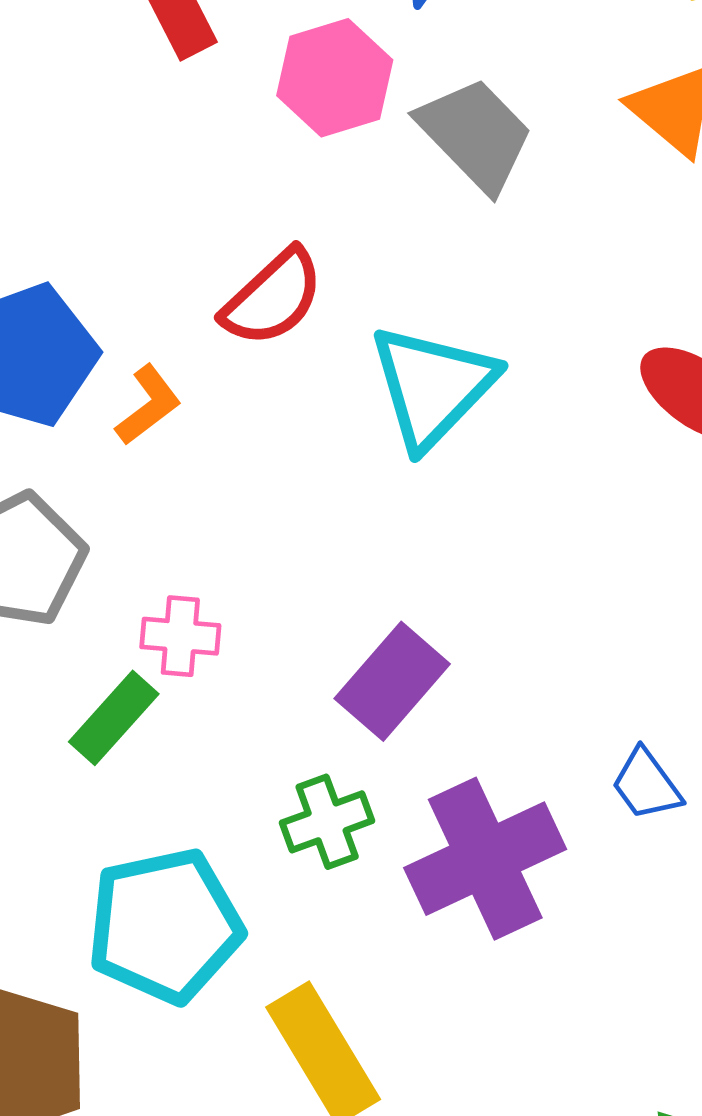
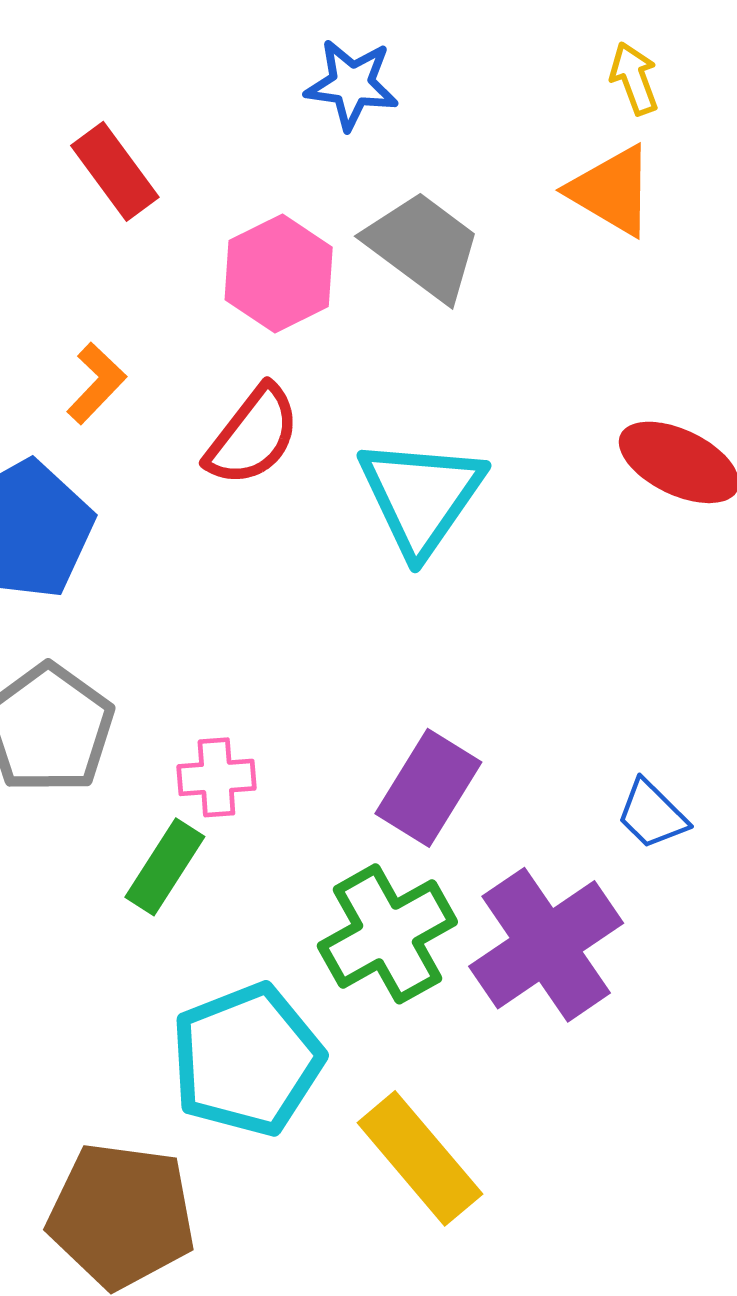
pink hexagon: (335, 78) -> (279, 274), moved
orange L-shape: (148, 405) -> (96, 383), moved
blue trapezoid: (646, 785) -> (652, 814), moved
green cross: (327, 822) -> (387, 934), size x1.5

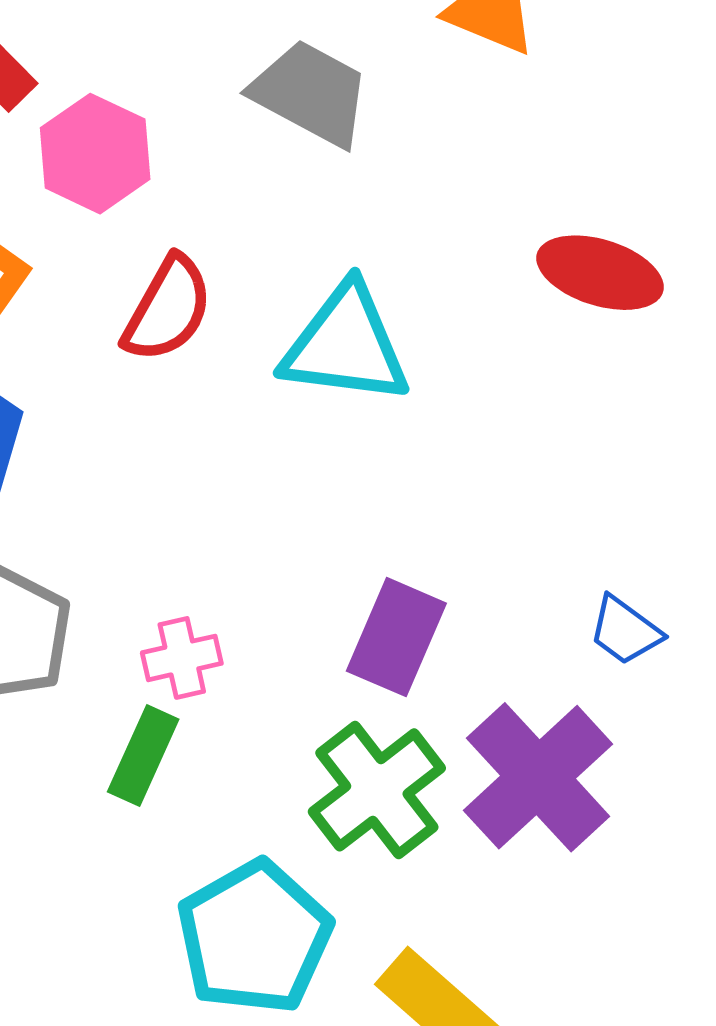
pink hexagon: (279, 274) -> (95, 154), moved
cyan triangle: (421, 496) -> (346, 345), turned -49

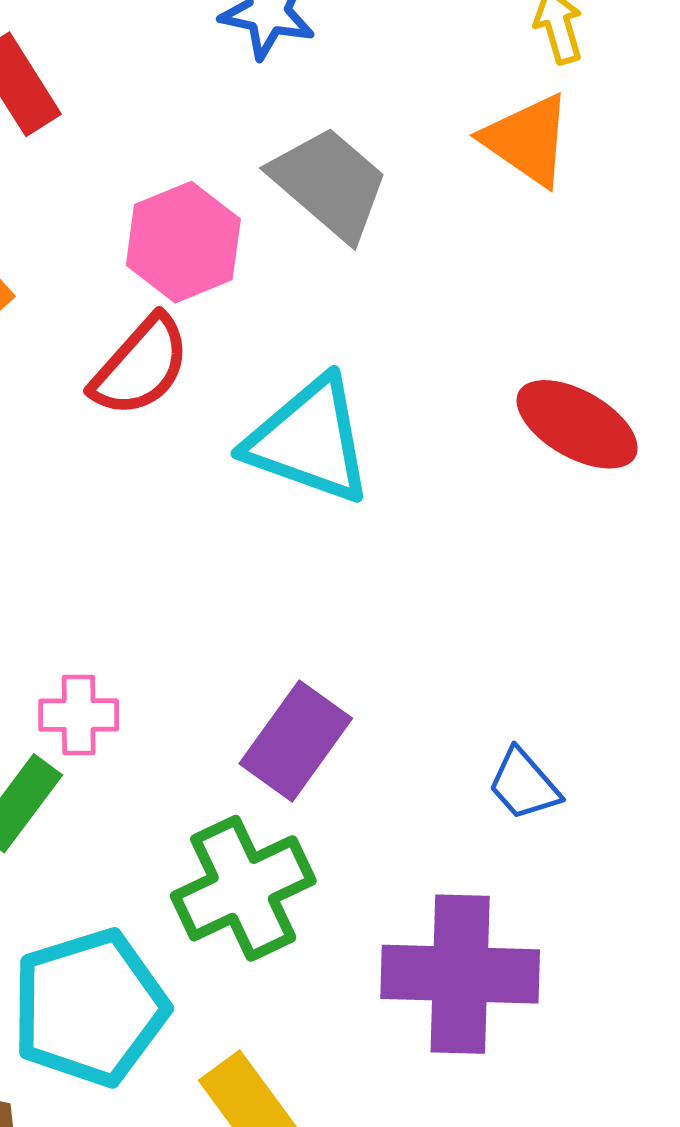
pink hexagon: (95, 154) -> (183, 242), moved
purple cross: (538, 777) -> (460, 974), moved, turned 32

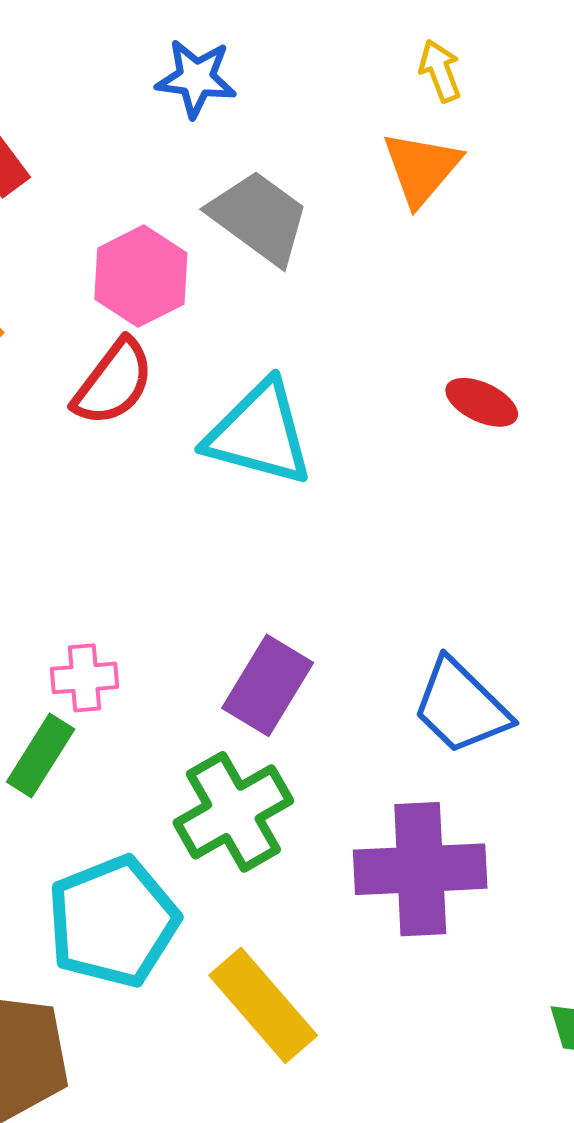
orange triangle: (527, 140) -> (421, 168), turned 40
red ellipse: (577, 424) -> (482, 402), size x0.7
blue trapezoid: (524, 784) -> (461, 707), size x1.6

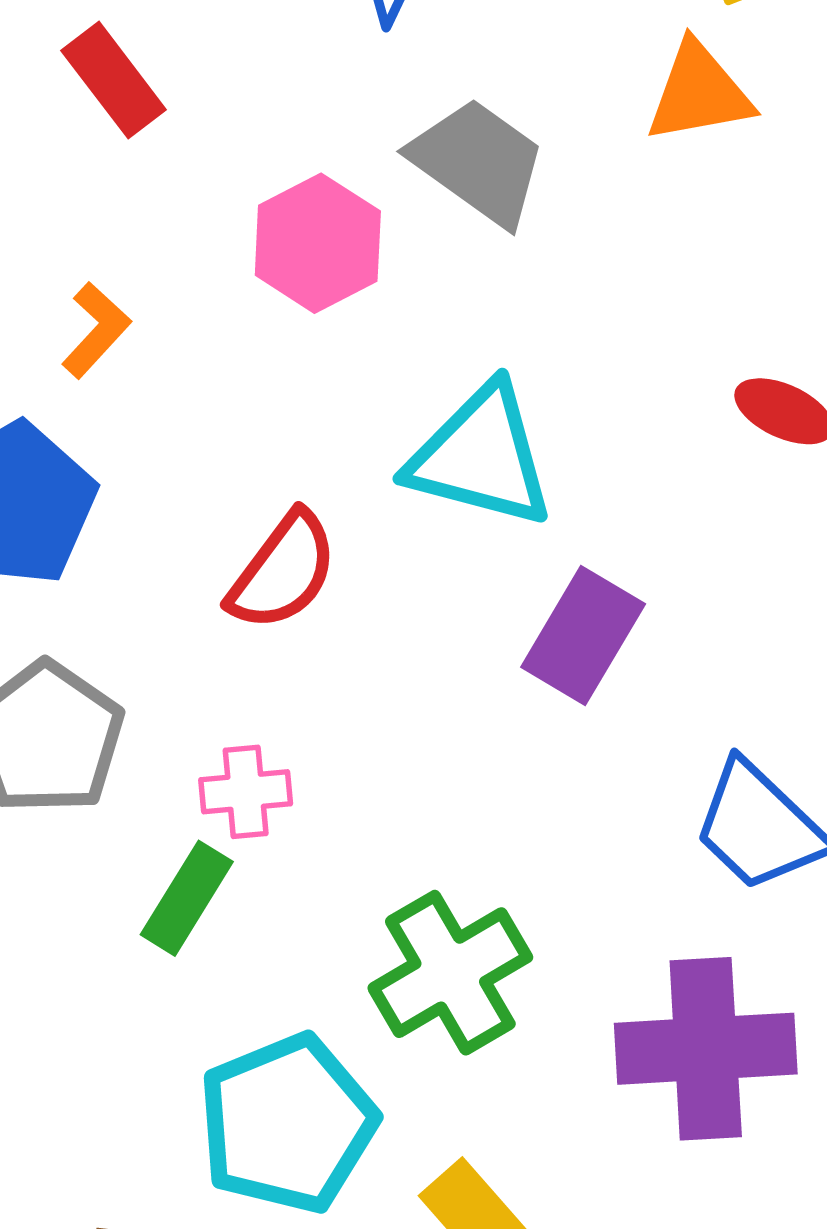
orange triangle: (421, 168) -> (699, 93), turned 40
red semicircle: (113, 382) -> (283, 571), moved
purple rectangle: (268, 685) -> (583, 635), moved

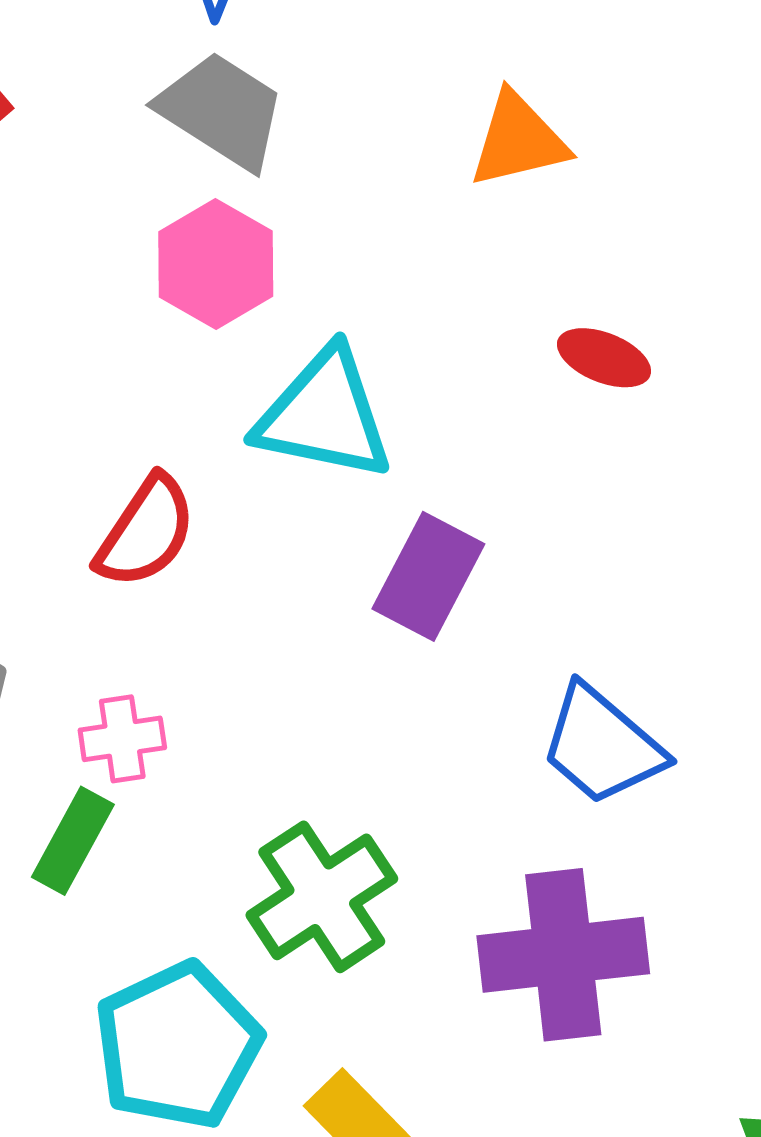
orange triangle: (699, 93) -> (518, 140), moved
gray trapezoid: (478, 162) -> (222, 111), moved
pink hexagon: (318, 243) -> (216, 264), moved

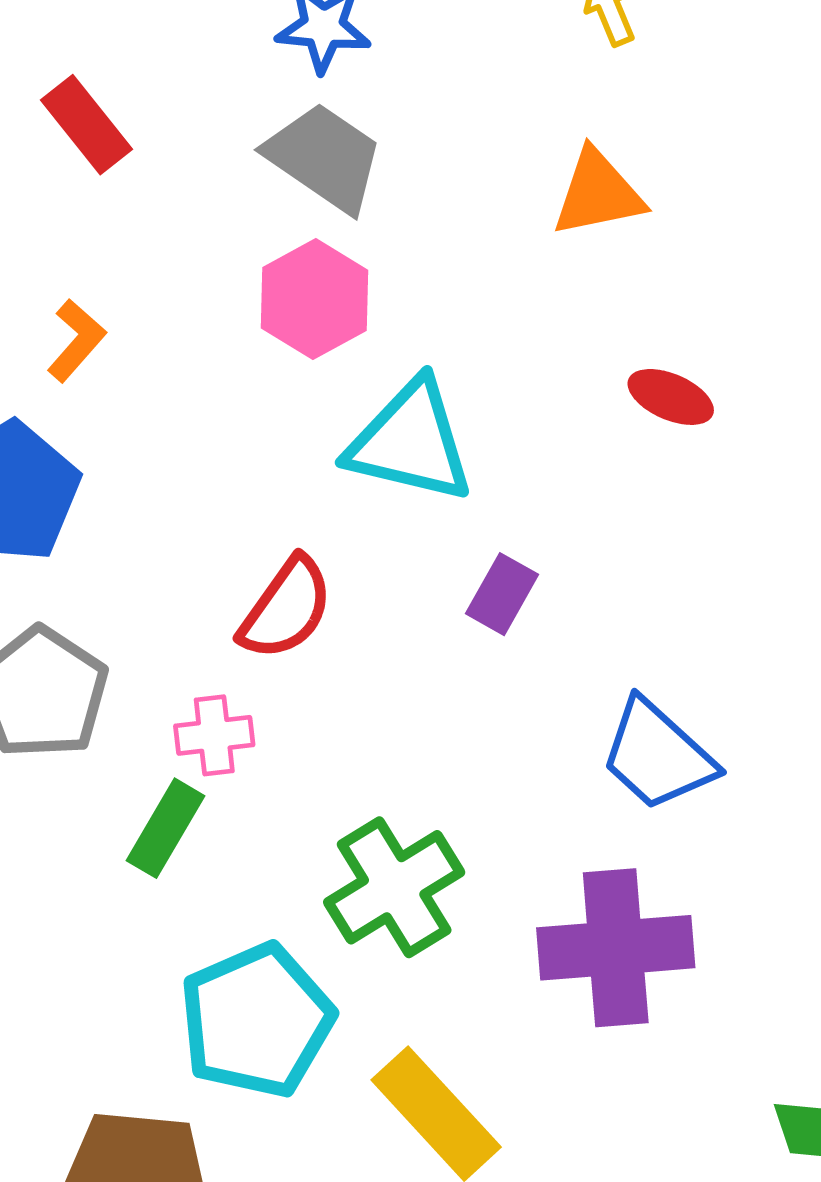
red semicircle: (146, 532) -> (286, 609), moved
purple rectangle: (428, 576) -> (502, 594), size x0.7

